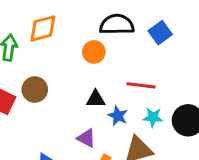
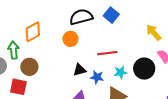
brown circle: (35, 90) -> (29, 67), moved

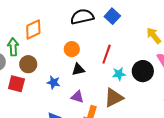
orange circle: (70, 39) -> (72, 49), moved
red line: (107, 53) -> (107, 54), turned -66
blue star: (97, 77) -> (53, 82), moved

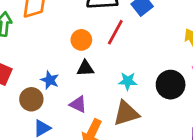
red line: (107, 54) -> (115, 32), moved
brown circle: (28, 64) -> (31, 99), moved
cyan star: (119, 74) -> (128, 81), moved

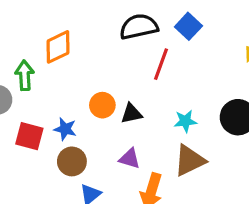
orange circle: (81, 40) -> (102, 105), moved
blue star: (50, 80) -> (65, 129), moved

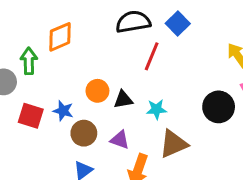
cyan star: (185, 121) -> (156, 109), moved
brown circle: (72, 161) -> (84, 133), moved

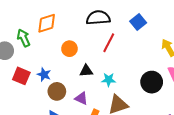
blue square: (178, 23) -> (138, 22), moved
green arrow: (29, 61) -> (24, 38), turned -30
orange circle: (97, 91) -> (69, 49), moved

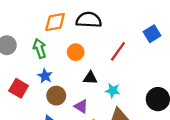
black semicircle: (98, 18) -> (89, 20), moved
green arrow: (24, 38) -> (40, 48), moved
red square: (21, 76) -> (19, 88), moved

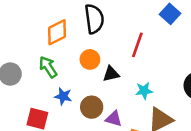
black semicircle: (89, 20) -> (94, 19), turned 95
black triangle: (90, 78) -> (111, 74), moved
brown circle: (56, 96) -> (92, 107), moved

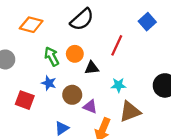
black semicircle: (94, 19) -> (82, 19), turned 50
orange diamond: (57, 32) -> (31, 25), moved, turned 35
green arrow: (48, 67) -> (52, 56), moved

